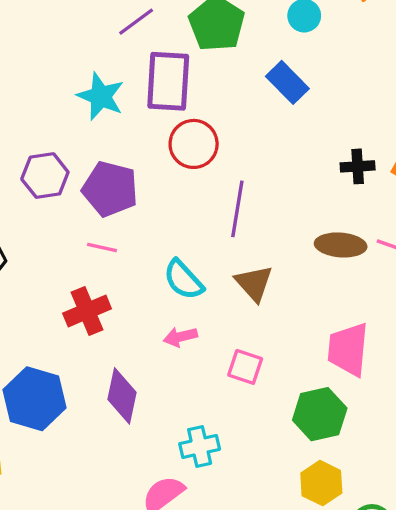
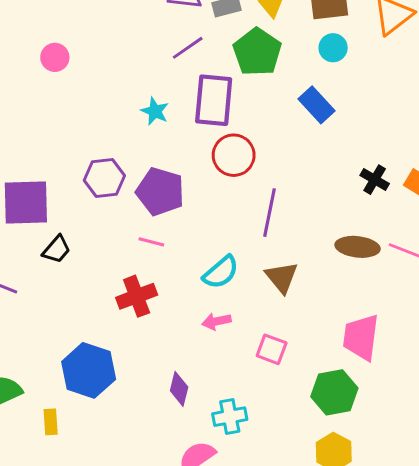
cyan star: (101, 96) -> (155, 111), size x0.7
black cross: (358, 166) -> (375, 180), turned 32
cyan semicircle: (184, 280) -> (221, 272), turned -90
purple diamond: (122, 396) -> (179, 389), moved, size x0.7

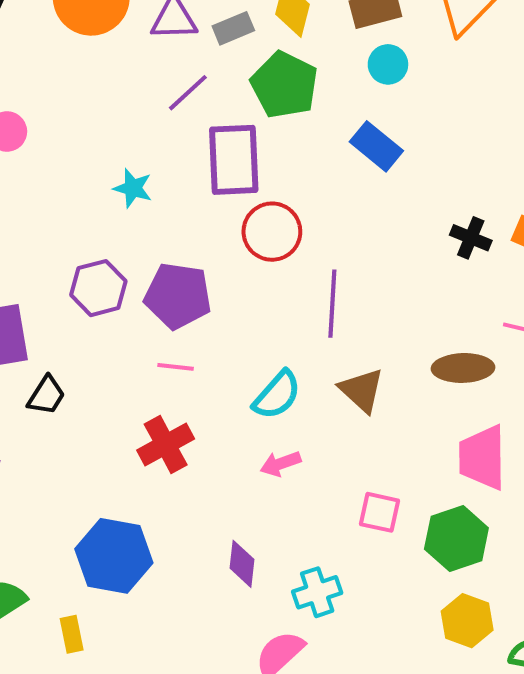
cyan star: (155, 111) -> (133, 188), moved
brown ellipse: (358, 247) -> (463, 368), moved
pink square: (272, 349) -> (380, 512), moved

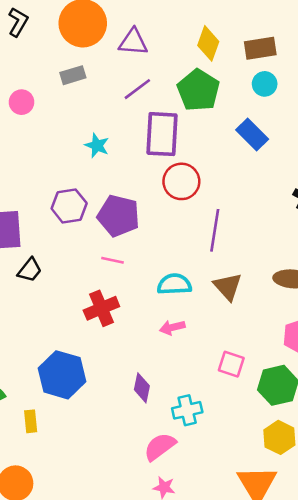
gray rectangle: (233, 28) -> (73, 75), moved
cyan semicircle: (277, 395) -> (174, 284), turned -140

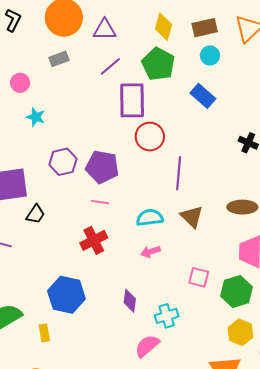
cyan star: (97, 146) -> (36, 117), moved

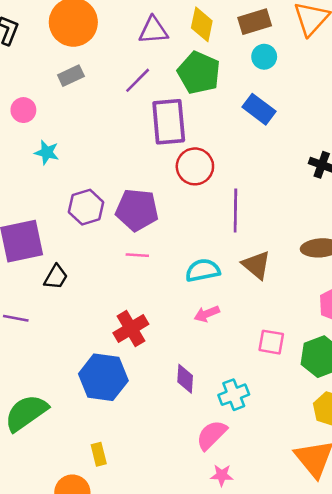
purple triangle: (105, 30) -> (153, 30), moved
red cross: (94, 240) -> (131, 329), moved
yellow rectangle: (44, 333) -> (99, 454), moved

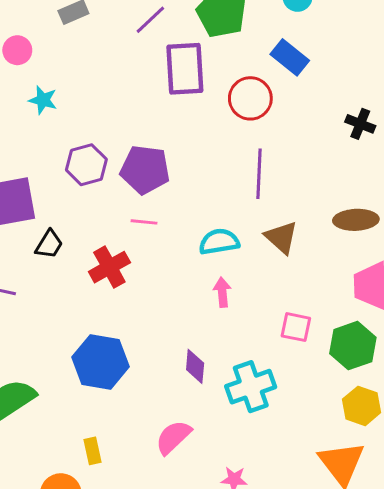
red circle: (195, 166) -> (250, 98), moved
pink arrow: (207, 314) -> (222, 292), turned 105
red cross: (131, 329) -> (109, 267), moved
cyan cross: (234, 395) -> (251, 387), size x1.4
pink semicircle: (212, 435) -> (173, 437), moved

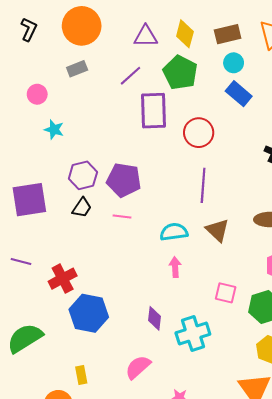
blue rectangle: (290, 57) -> (239, 94), moved
black trapezoid: (49, 244) -> (82, 208), moved
red cross: (109, 267) -> (63, 279), moved

